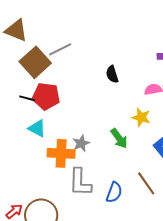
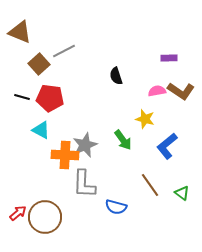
brown square: (35, 62) -> (39, 64), size x0.7
black line: (27, 98) -> (22, 97), moved
gray star: (81, 143) -> (85, 145), size x1.4
blue semicircle: (114, 192) -> (116, 207), moved, turned 85

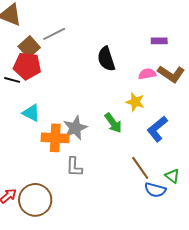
black semicircle: (116, 76) -> (106, 59), size x1.4
red pentagon: (50, 98) -> (27, 66), moved
gray L-shape: (84, 184) -> (74, 167), size x0.7
blue semicircle: (116, 207) -> (155, 190), moved

